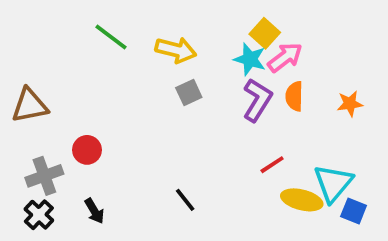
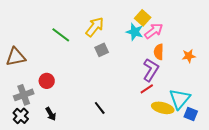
green line: (111, 37) -> (61, 35), moved
yellow arrow: (176, 50) -> (95, 27), turned -65
purple L-shape: (257, 100) -> (151, 70), moved

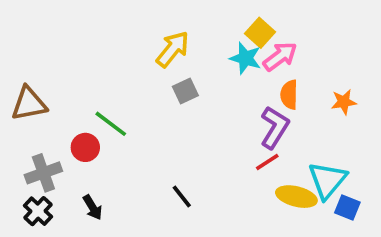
green line: (61, 35) -> (111, 124), moved

